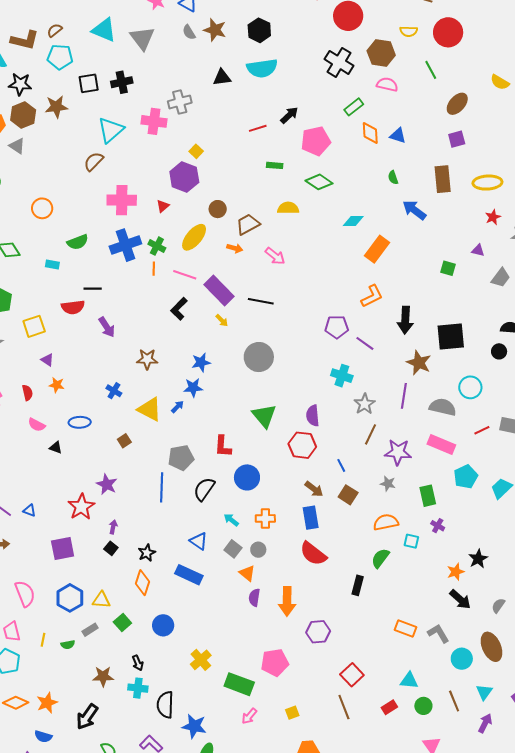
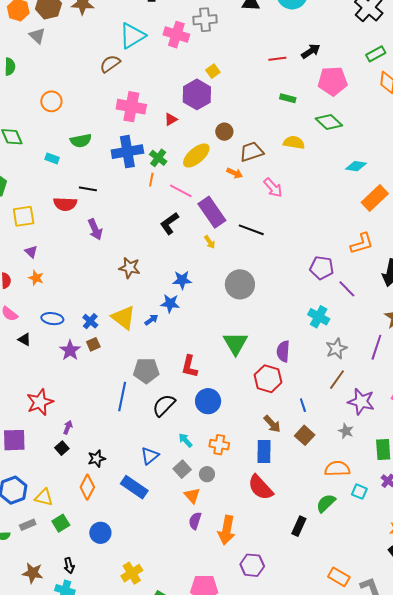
blue cross: (114, 391) -> (90, 321), moved
purple star: (107, 484) -> (70, 350), moved
blue triangle: (199, 541) -> (150, 456), turned 36

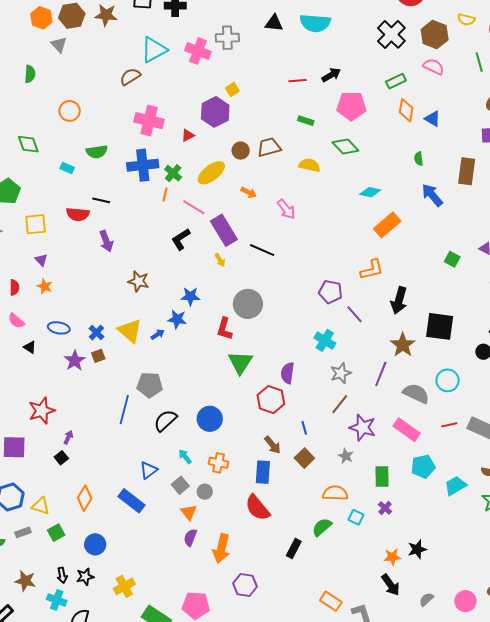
brown trapezoid: (252, 152) -> (269, 147), moved
red L-shape: (189, 366) -> (224, 329), moved
black star: (97, 459) -> (85, 577), moved

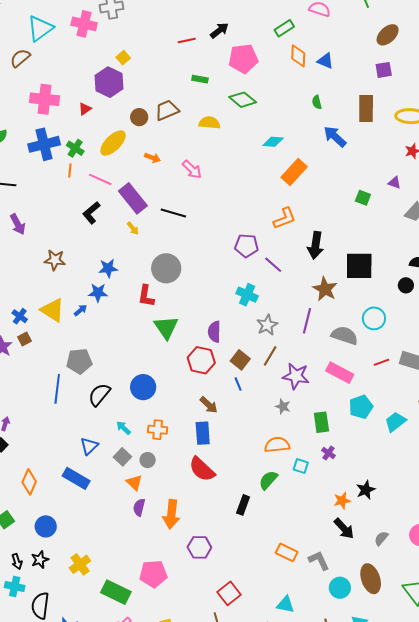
brown square: (304, 458) -> (240, 360), moved

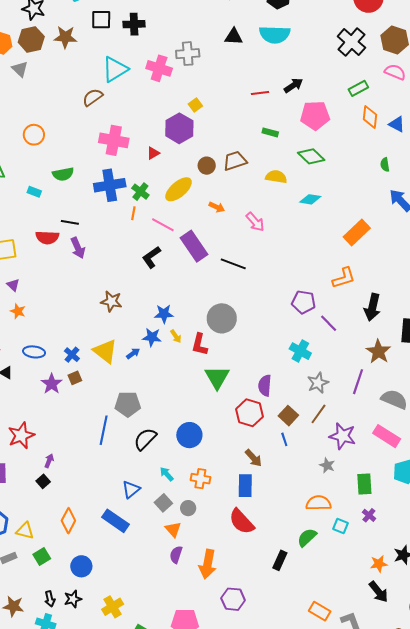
cyan diamond: (273, 142) -> (310, 199), moved
purple arrow: (18, 224) -> (78, 248), moved
yellow arrow: (133, 228) -> (176, 336), moved

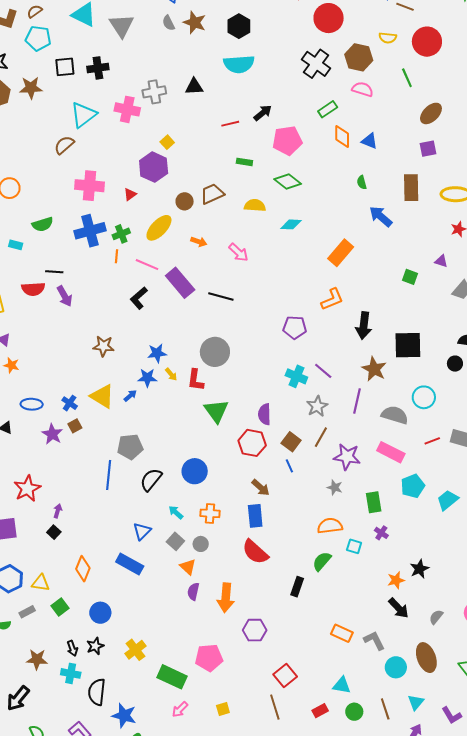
black triangle: (234, 37) -> (194, 87), moved
green cross: (140, 192) -> (121, 234), turned 36
purple line: (329, 323) -> (323, 371), moved

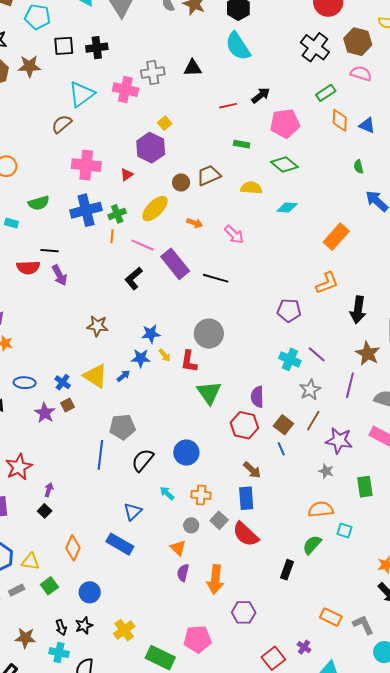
cyan semicircle: (239, 64) -> (238, 46), turned 60
purple cross: (381, 533) -> (304, 647), moved
gray square: (175, 541) -> (219, 520), moved

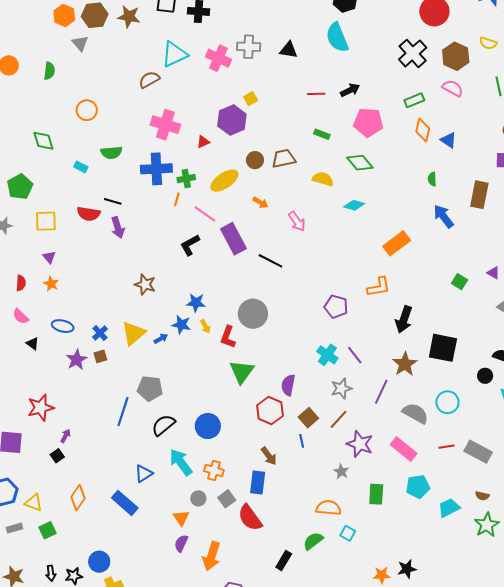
yellow triangle: (95, 376) -> (133, 333), turned 36
cyan arrow: (167, 493) -> (181, 462), size x1.8
blue circle: (90, 592) -> (99, 562), moved

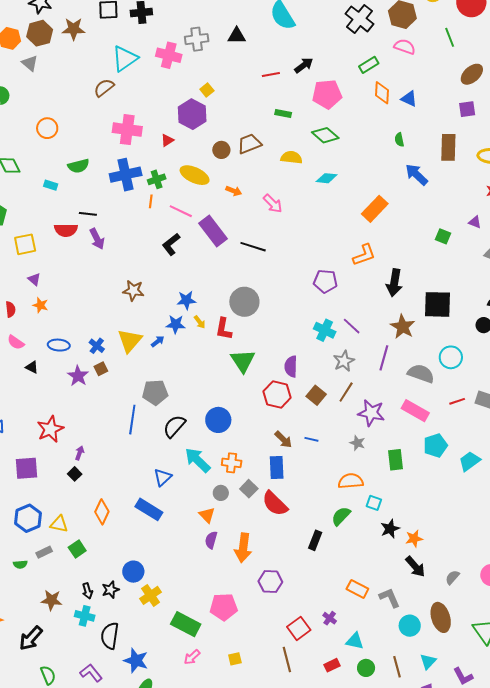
yellow ellipse: (224, 181) -> (195, 175), turned 68
blue line: (302, 441) -> (311, 439), moved, turned -56
black star: (407, 569) -> (390, 529), moved

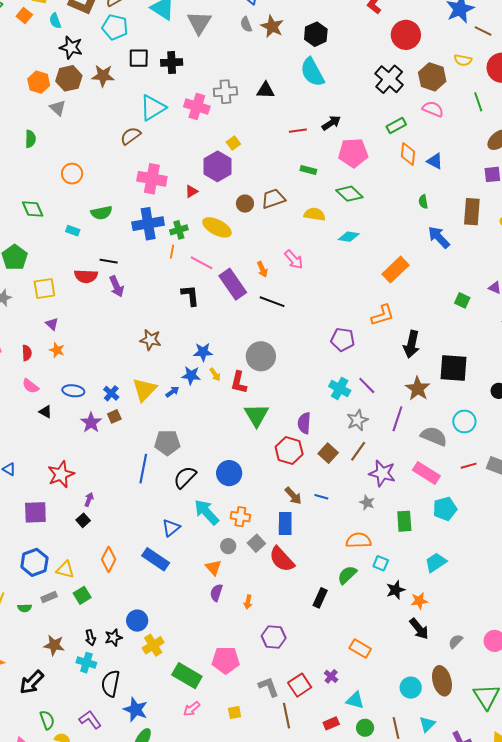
orange arrow: (234, 191) -> (262, 269), moved, turned 42
black L-shape: (171, 244) -> (190, 295), turned 120
cyan trapezoid: (470, 461) -> (436, 562), moved
orange arrow: (243, 548) -> (248, 602), size x0.5
gray L-shape: (390, 598) -> (269, 687), moved

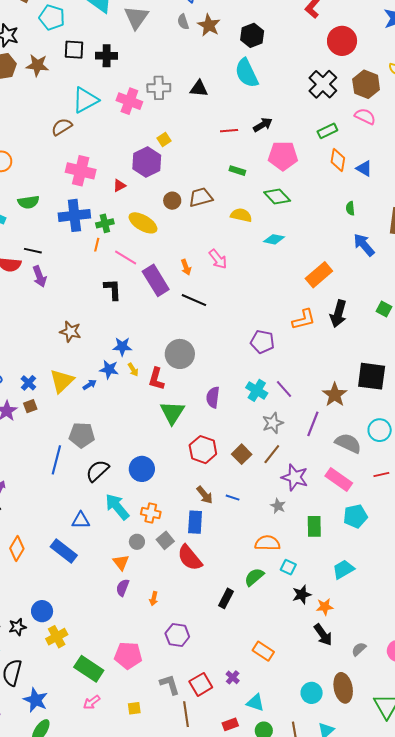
black arrow: (411, 344) -> (338, 314), moved
purple semicircle: (304, 423) -> (213, 397), moved
blue triangle: (171, 528) -> (81, 520), turned 36

